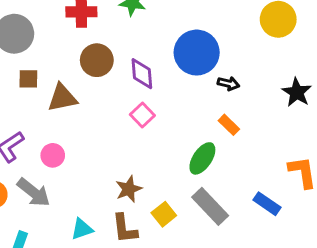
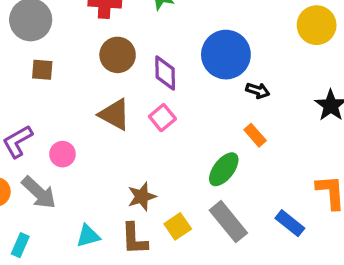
brown triangle: (62, 98) -> (115, 114), moved, turned 36

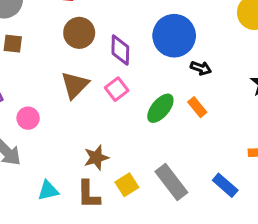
brown triangle: (115, 114) -> (75, 85), turned 44
green ellipse: (224, 169) -> (160, 108), moved

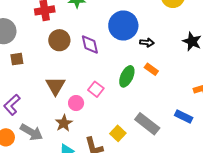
brown triangle: (75, 85) -> (55, 86), moved
pink square: (117, 89) -> (96, 89), moved
pink circle: (28, 118) -> (76, 103), moved
brown star: (96, 158) -> (64, 123), moved

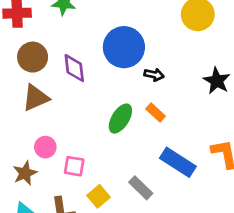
brown triangle: (55, 86) -> (36, 98), moved, turned 30
pink square: (96, 89) -> (74, 166), moved, turned -35
blue rectangle: (184, 116) -> (178, 162), moved, size x1.4
gray rectangle: (147, 124) -> (141, 188), size x0.7

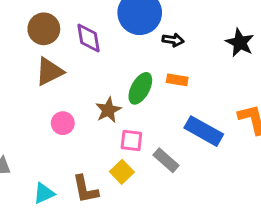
orange rectangle: (156, 113) -> (177, 80), turned -30
pink square: (74, 166) -> (131, 140), moved
brown star: (25, 173) -> (108, 110), moved

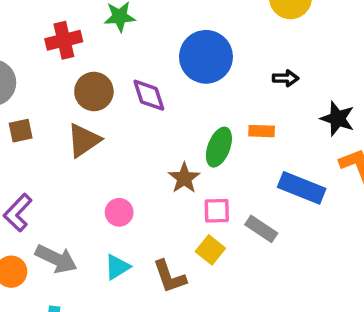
black arrow: (173, 40) -> (286, 78), moved
black star: (240, 43) -> (337, 119), moved
brown triangle: (49, 72) -> (84, 140), moved
pink circle: (63, 123) -> (119, 212), moved
cyan triangle: (44, 193) -> (117, 267), moved

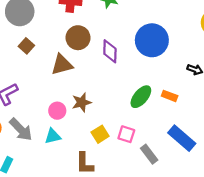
brown square: (21, 131) -> (26, 46), turned 35
brown star: (184, 178) -> (82, 102), moved
pink circle: (119, 212) -> (57, 111), moved
yellow square: (210, 250) -> (100, 134), moved
cyan triangle: (117, 267) -> (53, 136), moved

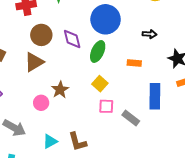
green ellipse: (141, 97) -> (98, 51), moved
yellow square: (100, 134) -> (100, 84), moved
cyan triangle: (53, 136) -> (50, 141), moved
blue rectangle: (182, 138) -> (155, 96), turned 65

